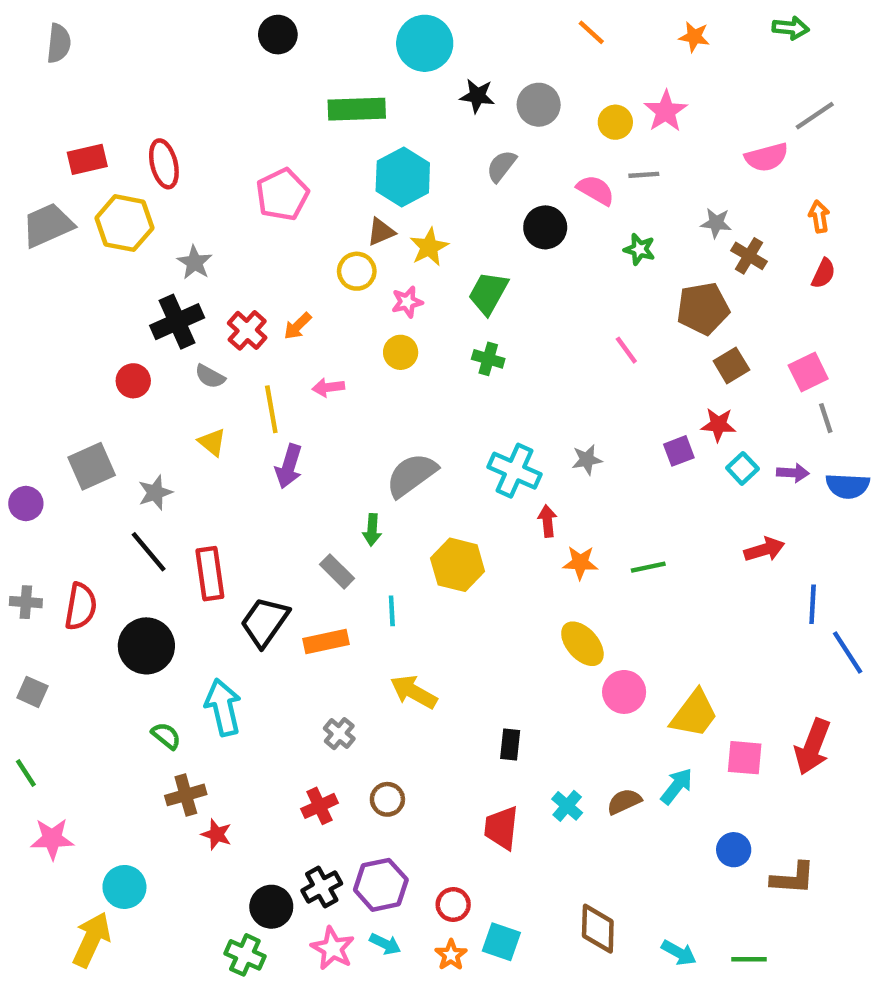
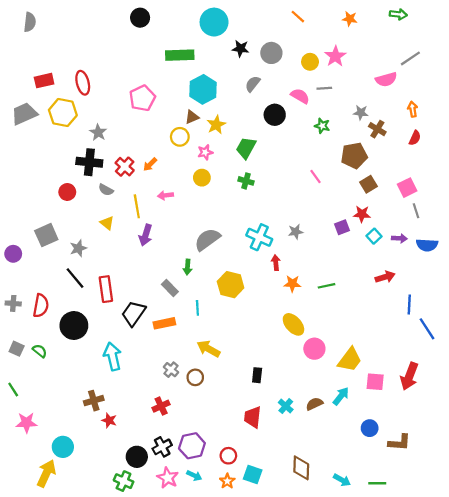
black cross: (177, 322) -> (89, 162), turned 30
green semicircle: (166, 736) -> (40, 351), moved
brown circle: (387, 799) -> (195, 377), moved

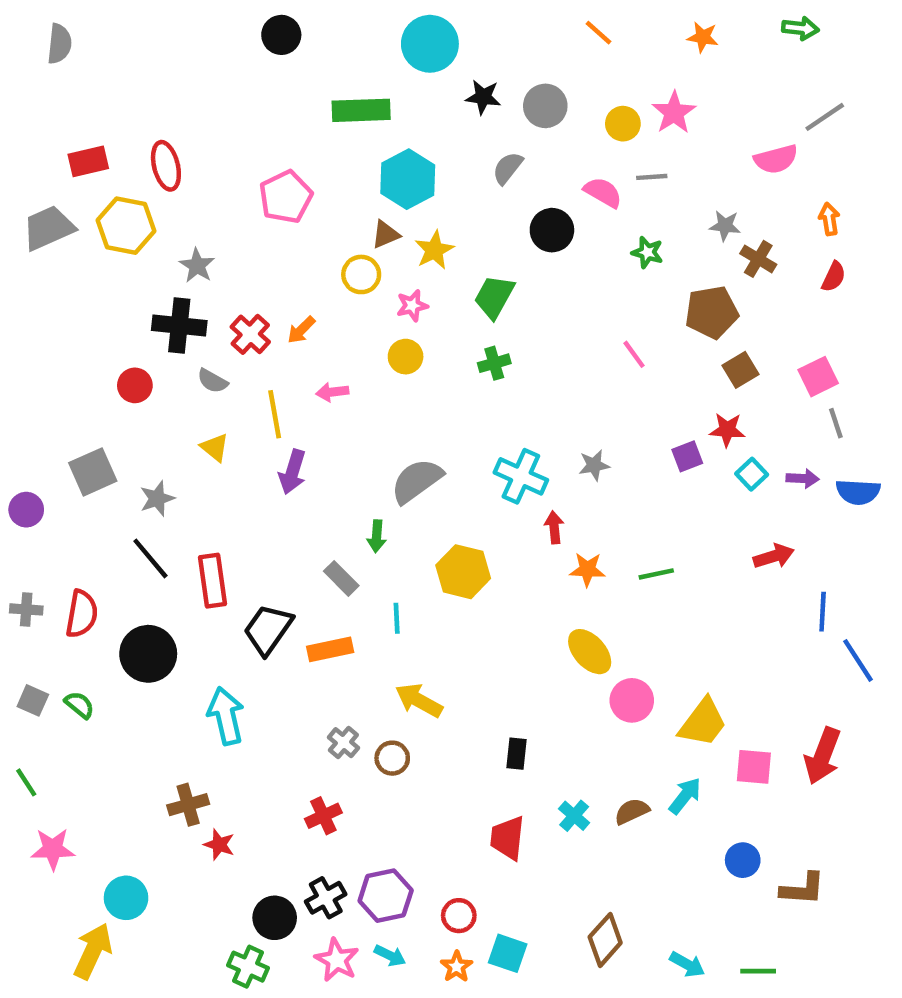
green cross: (246, 181) -> (494, 363), turned -32
brown diamond: (301, 468) -> (605, 940), turned 40

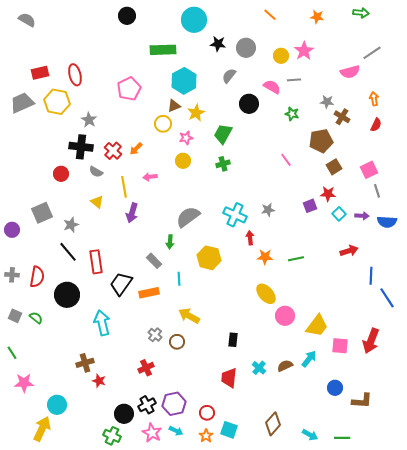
gray semicircle: (59, 44) -> (27, 20), turned -66

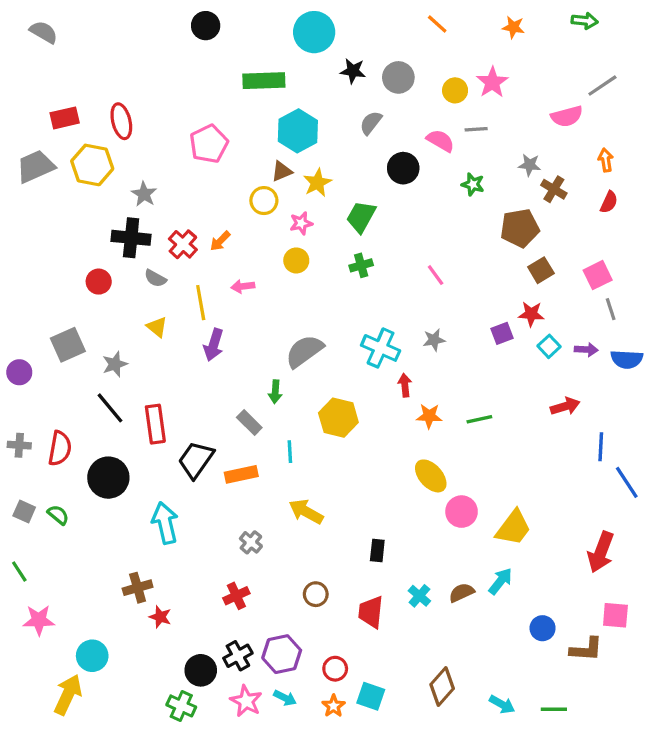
pink line: (286, 160) -> (436, 275), moved
brown circle: (177, 342) -> (316, 594), moved
pink square: (340, 346) -> (615, 615), moved

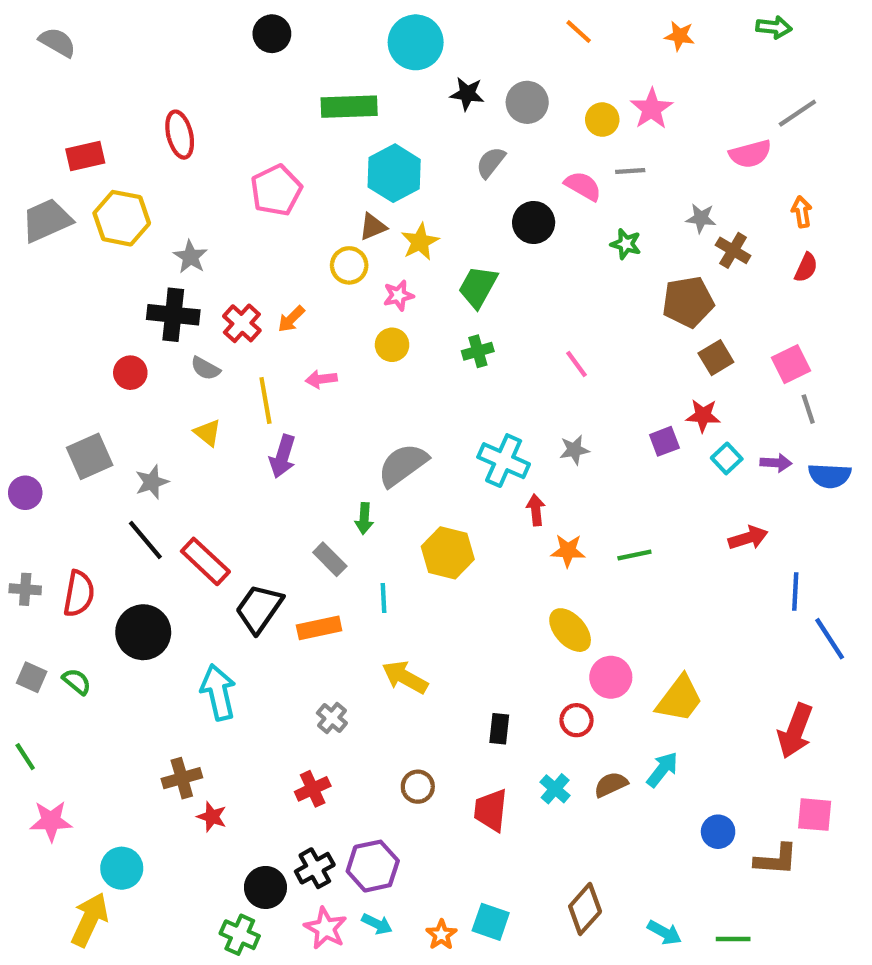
red ellipse: (121, 121) -> (180, 135), moved
red rectangle: (155, 424) -> (205, 561), turned -39
red circle: (335, 669) -> (577, 720), moved

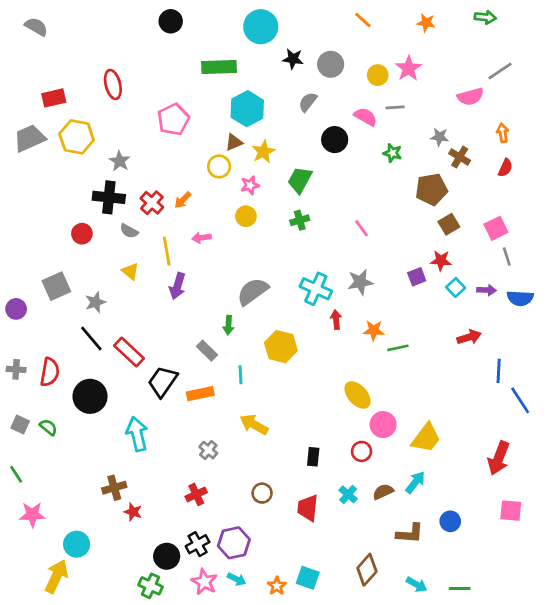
gray star: (574, 450) -> (360, 282), size x1.4
orange star: (568, 551) -> (374, 330), moved
brown L-shape: (776, 860) -> (410, 533), moved

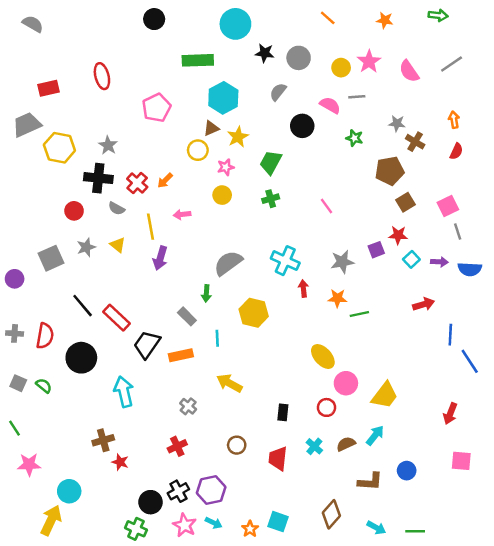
pink semicircle: (470, 97) -> (409, 71), moved, turned 70
yellow hexagon: (77, 137) -> (59, 148), moved
gray star: (360, 282) -> (342, 262), moved
gray star: (95, 302) -> (86, 247), moved
red arrow: (499, 458) -> (450, 414), size x0.7

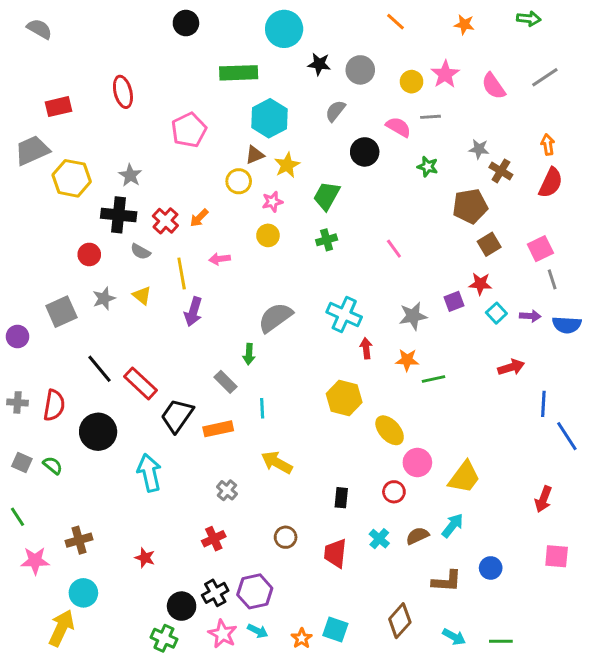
red semicircle: (456, 151) -> (551, 183), size x1.5
yellow hexagon: (254, 313) -> (344, 398), moved
brown cross: (103, 440) -> (79, 540), moved

